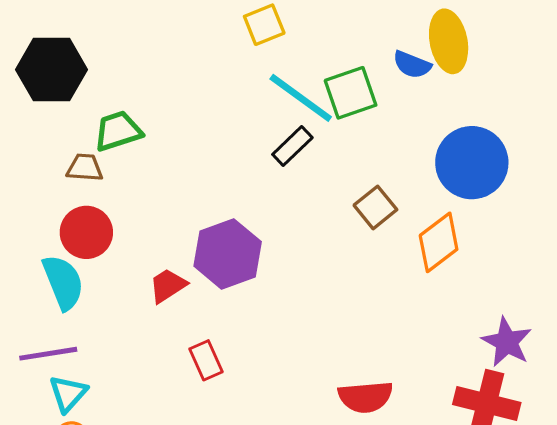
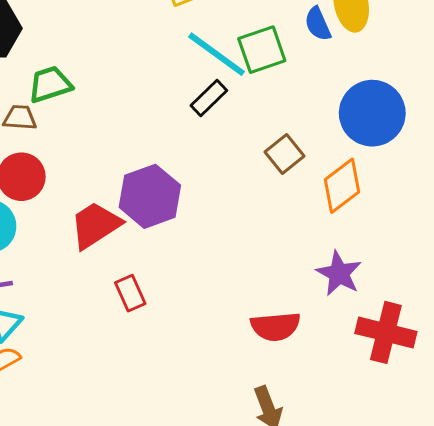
blue semicircle: (412, 65) -> (318, 24), turned 44
red trapezoid: (168, 286) -> (95, 225), size x1.5
purple star: (507, 342) -> (339, 273), moved

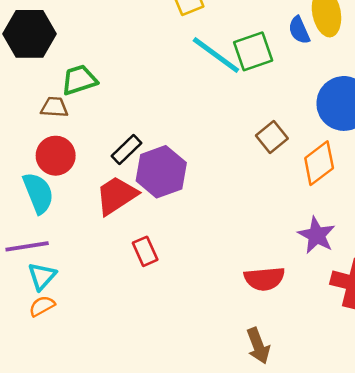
black rectangle: (209, 98) -> (126, 149), moved

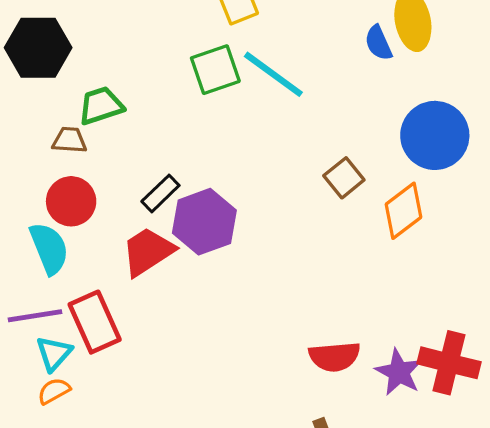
green square: (253, 51) -> (215, 70), moved
purple star: (317, 235) -> (399, 372), moved
red rectangle: (145, 251) -> (95, 322), moved, size x1.6

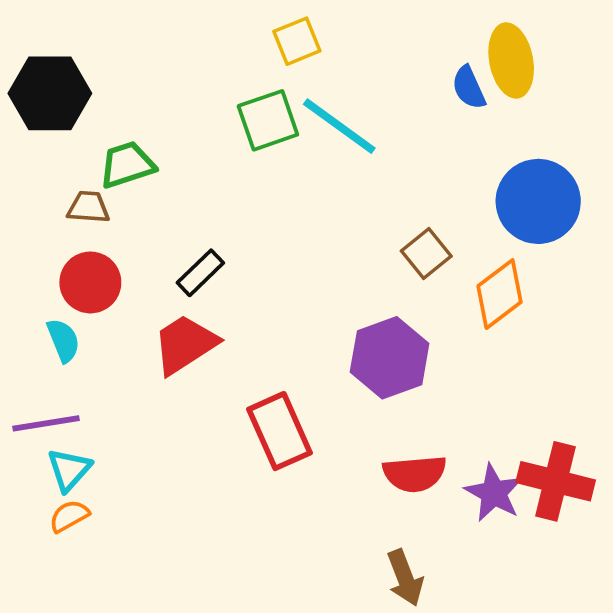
purple hexagon: (204, 222) -> (390, 358), moved
cyan semicircle: (49, 248) -> (63, 340), size x0.7
red rectangle: (95, 322) -> (280, 431), moved

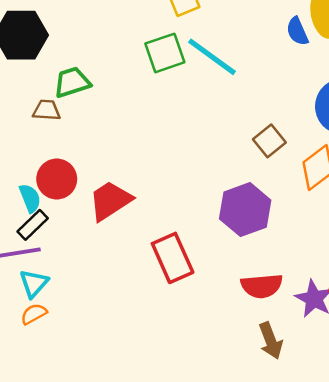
black rectangle: (200, 273) -> (33, 225), moved
red circle: (90, 282) -> (57, 179), moved
brown arrow: (405, 578) -> (271, 341), moved

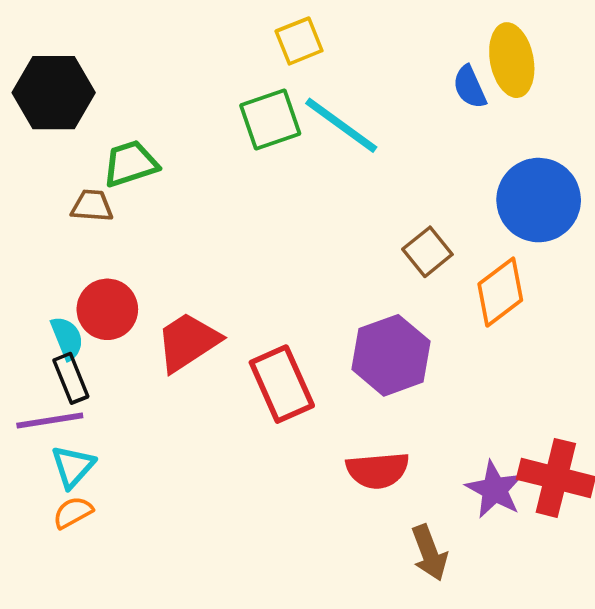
black rectangle: (33, 225) -> (71, 378), turned -68
red rectangle: (173, 258) -> (282, 384), moved
red semicircle: (262, 286) -> (378, 470), moved

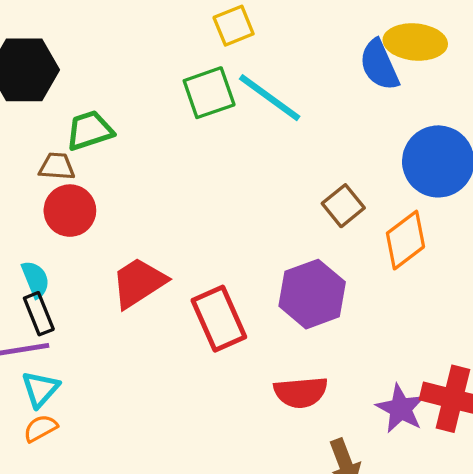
yellow ellipse: (512, 60) -> (415, 42), turned -74
blue semicircle: (470, 87) -> (379, 65), size x1.4
red circle: (107, 309) -> (70, 211), moved

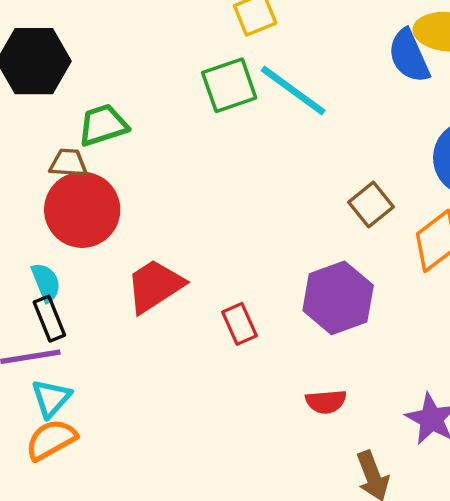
red circle: (70, 211) -> (82, 210), size x1.4
red rectangle: (219, 319) -> (240, 324), size x0.6
red semicircle: (301, 392) -> (326, 402), size x0.7
orange semicircle: (40, 428) -> (51, 440), size x1.4

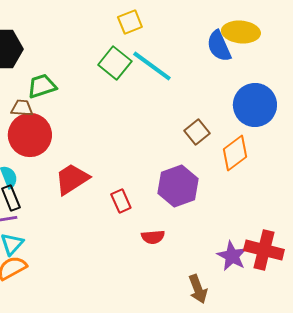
green square: (229, 85) -> (115, 63), turned -32
red semicircle: (326, 402) -> (153, 237), moved

